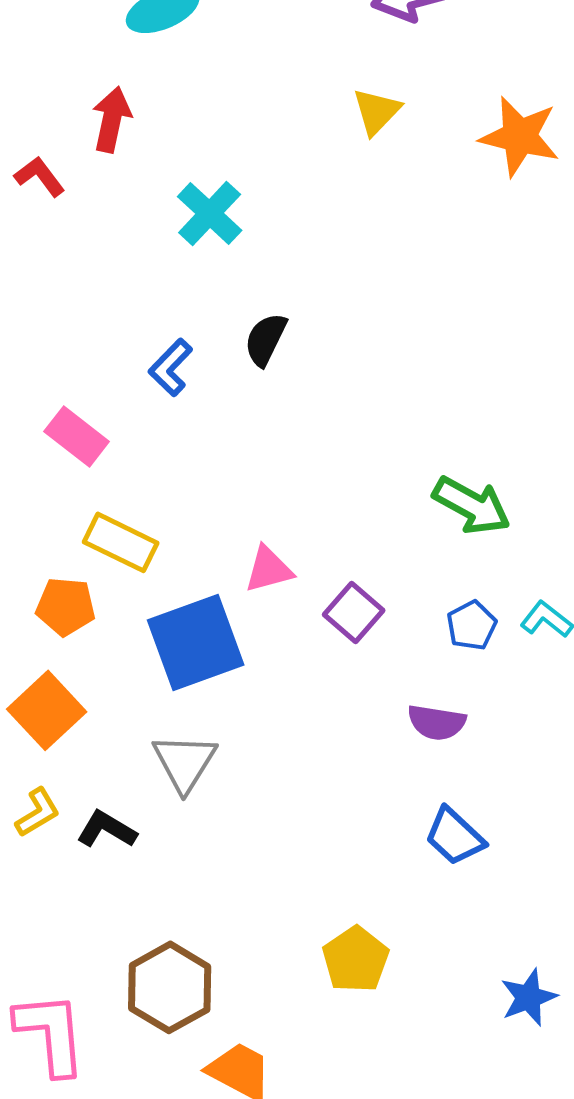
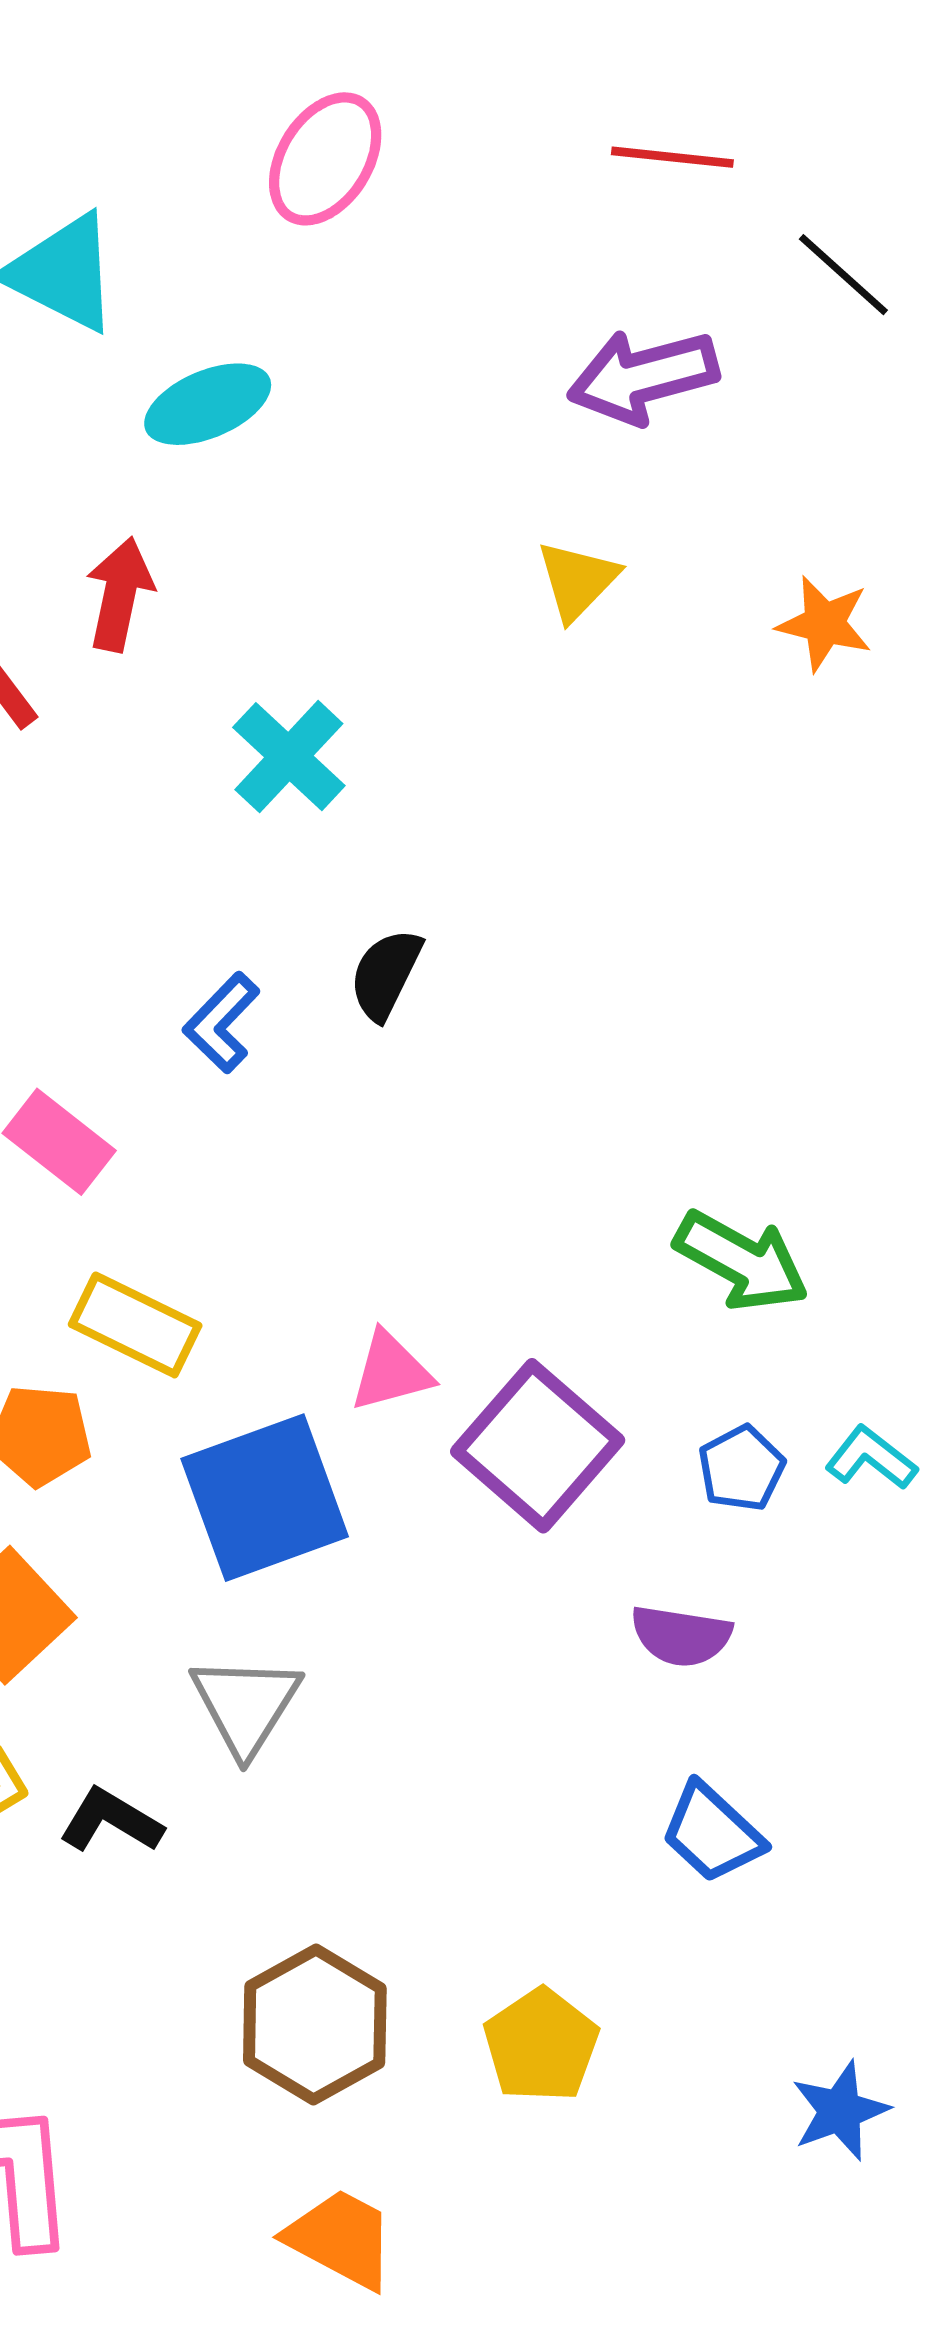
orange star: (520, 136) -> (824, 624), size x0.7
purple square: (354, 612) -> (538, 1446), size x1.6
brown hexagon: (170, 987) -> (315, 2025), moved

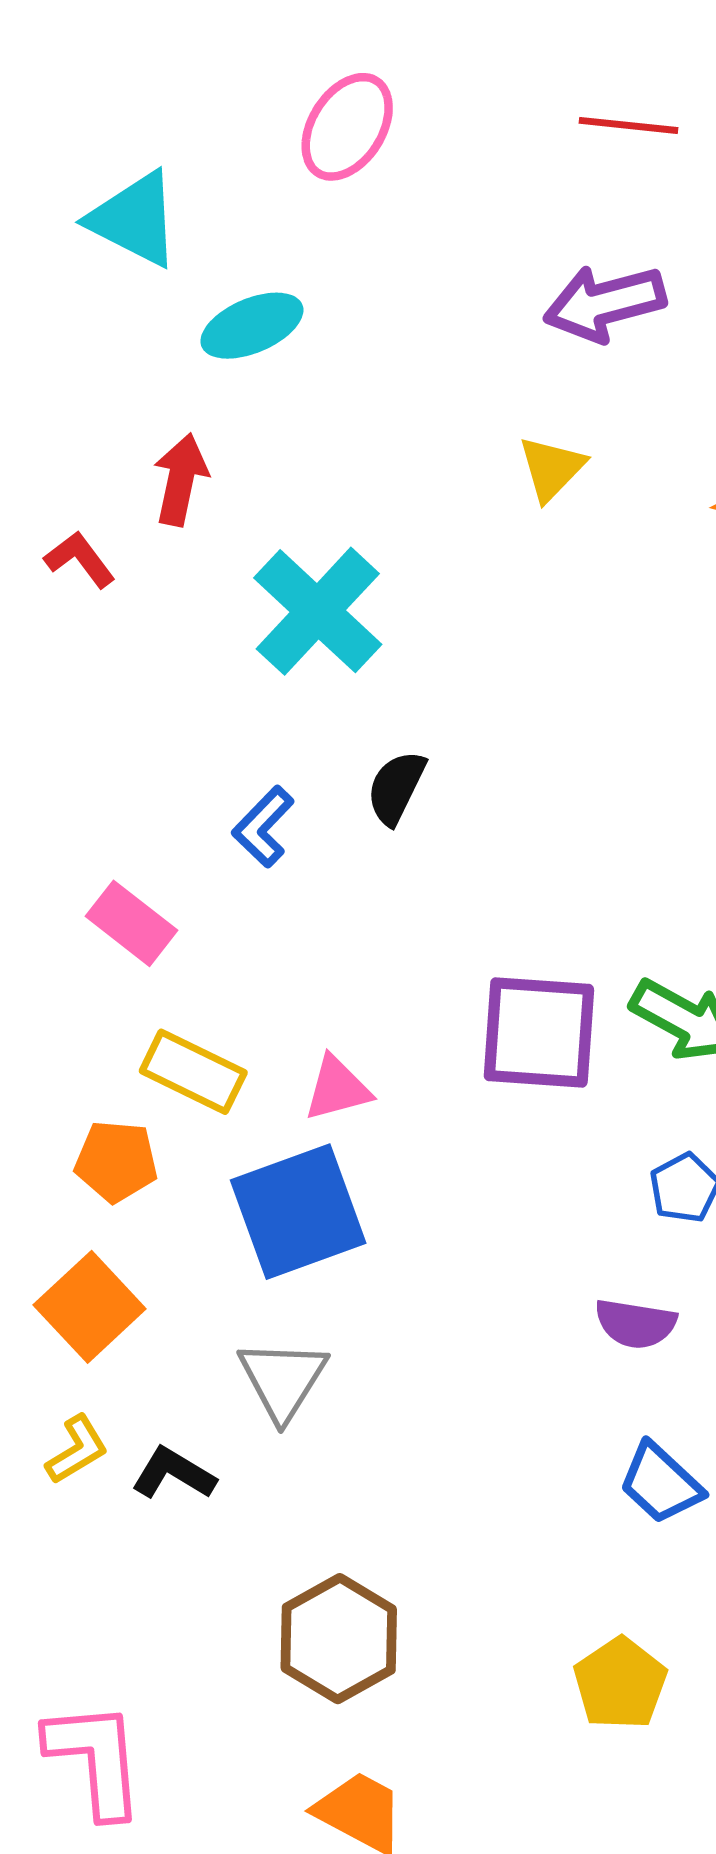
cyan cross: (289, 757) -> (318, 611), size x1.4
pink triangle: (391, 1372) -> (337, 1089), moved
purple square: (538, 1446) -> (539, 1033), moved, turned -37
yellow pentagon: (541, 2045) -> (620, 1683), moved

